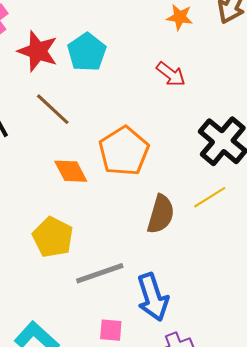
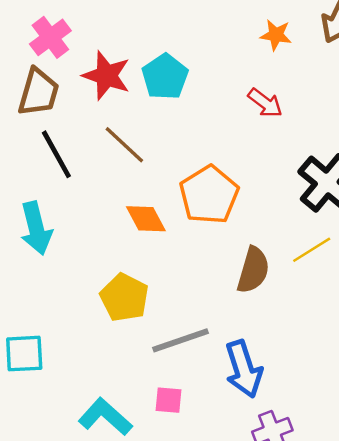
pink square: (111, 330) -> (169, 400), moved

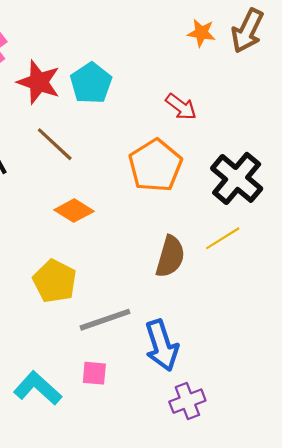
orange star: (276, 35) -> (201, 33), moved
orange pentagon: (209, 195) -> (155, 166), moved
orange diamond: (146, 219) -> (74, 211), turned -30

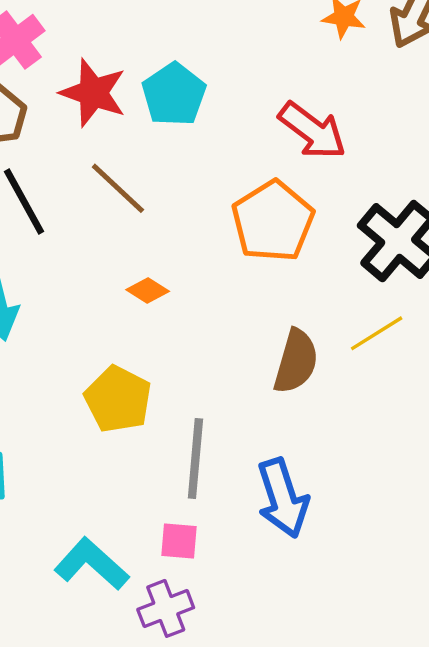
red arrow: (181, 107) -> (312, 131), size x1.4
orange diamond: (74, 211) -> (148, 290), size x0.7
gray line: (105, 320) -> (195, 459), turned -66
purple cross: (187, 401) -> (166, 608), moved

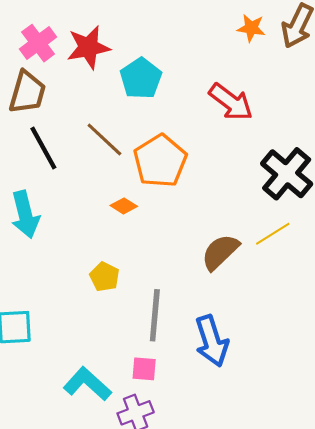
red star: (93, 93) -> (88, 47), moved, turned -30
orange pentagon: (273, 221) -> (160, 161), moved
brown semicircle: (296, 361) -> (220, 252), turned -150
yellow pentagon: (118, 399) -> (104, 277), size x0.7

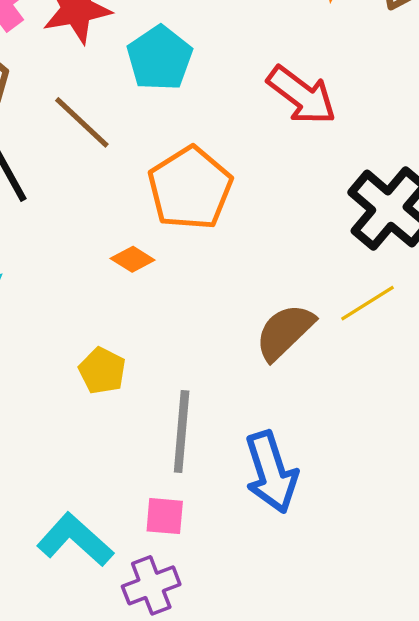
brown line: (104, 139) -> (82, 122), moved

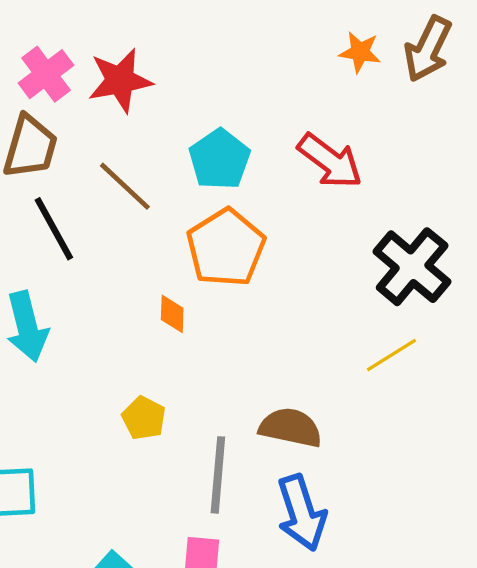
cyan pentagon: (160, 58) -> (220, 159), moved
orange diamond: (133, 259) -> (172, 314), turned 60
brown semicircle: (285, 332) -> (291, 428), moved, turned 56

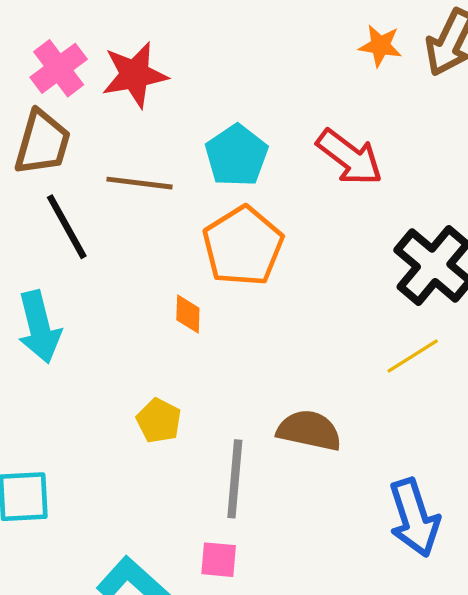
brown line: (125, 186) -> (139, 183), turned -36
blue arrow: (302, 513) -> (414, 518), moved

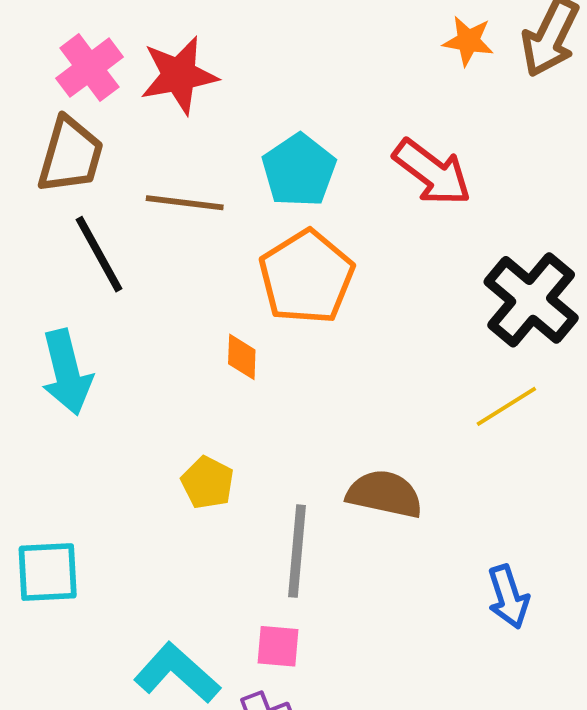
blue arrow: (414, 518) -> (508, 597), size x0.7

